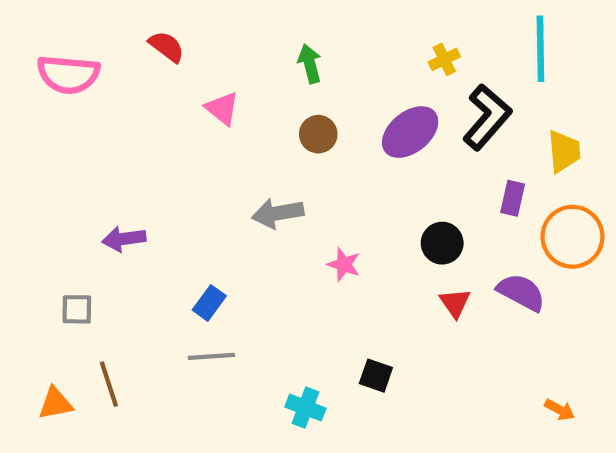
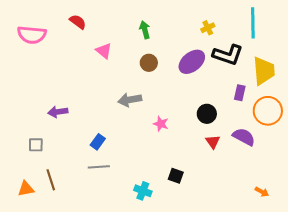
black L-shape: (487, 117) -> (228, 55), turned 68
yellow trapezoid: (564, 151) -> (264, 71), size x1.4

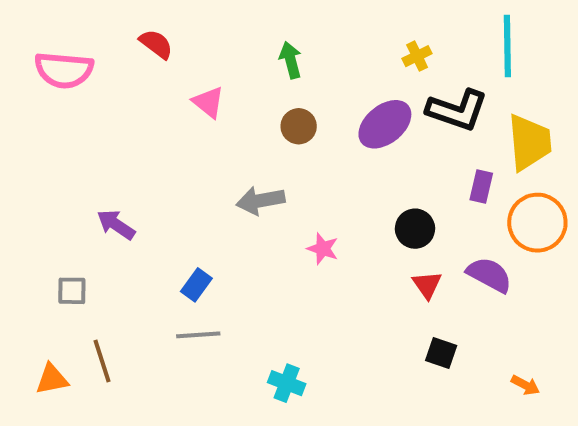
purple arrow: (58, 112) -> (116, 225), turned 42
black square: (176, 176) -> (441, 353), moved

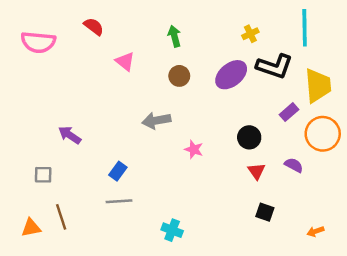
purple rectangle: (481, 186) -> (289, 112), turned 36
purple semicircle: (489, 275) -> (294, 165), size x0.7
orange arrow: (525, 385) -> (315, 231), turned 133

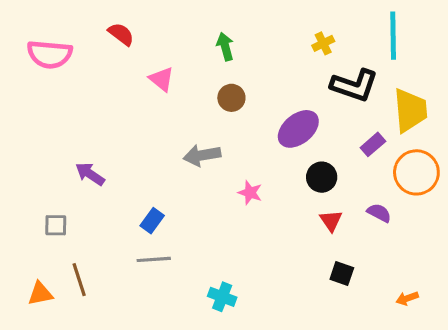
purple ellipse: (231, 75) -> (298, 129), moved

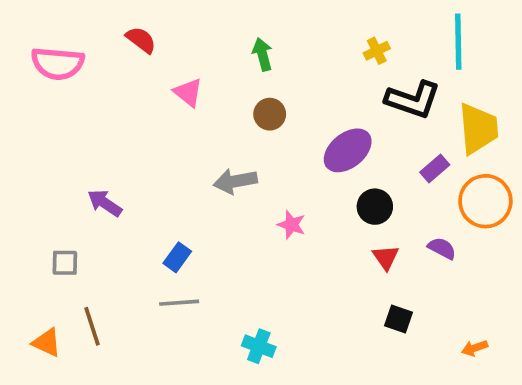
orange triangle: (40, 294) -> (47, 343), turned 36

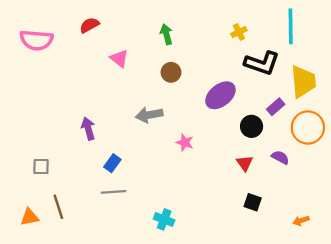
red semicircle: (141, 40) -> (89, 25), turned -66
purple arrow: (105, 203) -> (88, 129), moved, turned 40
black circle: (375, 207) -> (252, 126), moved
orange triangle: (47, 343) -> (30, 217), turned -36

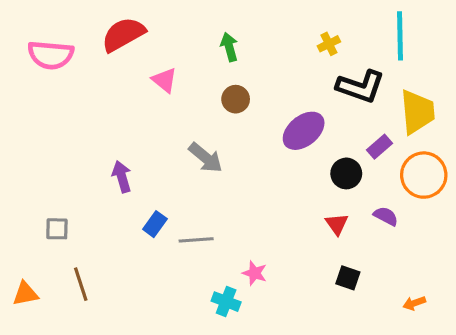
red semicircle: (89, 25) -> (123, 34), size x1.6
gray arrow: (149, 115) -> (206, 158), turned -130
pink star: (185, 142) -> (255, 273), moved
gray line: (114, 192) -> (196, 240), moved
orange triangle: (30, 217) -> (25, 294), moved

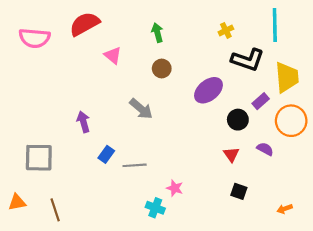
gray square: (57, 229) -> (39, 158), size x1.8
brown line: (81, 284) -> (55, 210), moved

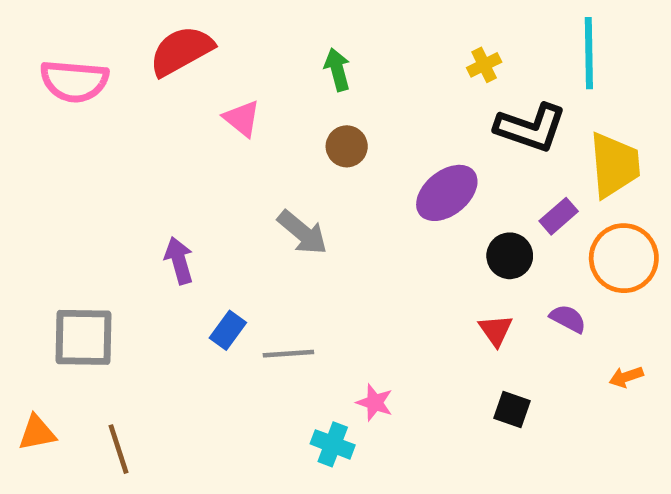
orange arrow: (285, 209) -> (626, 377), moved

